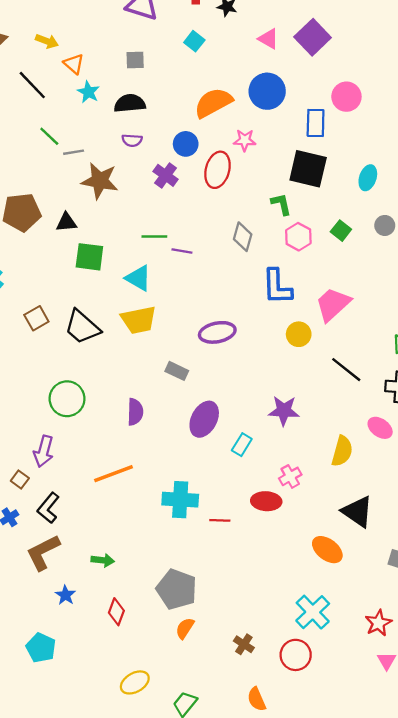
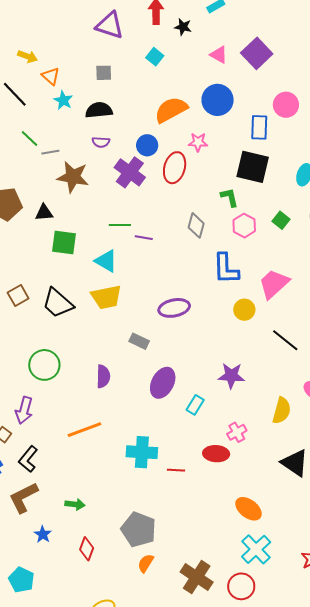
purple cross: (166, 175) -> (130, 172), size x1.4
orange ellipse: (327, 550) -> (249, 509), moved
brown cross: (244, 644) -> (197, 577), size x1.8

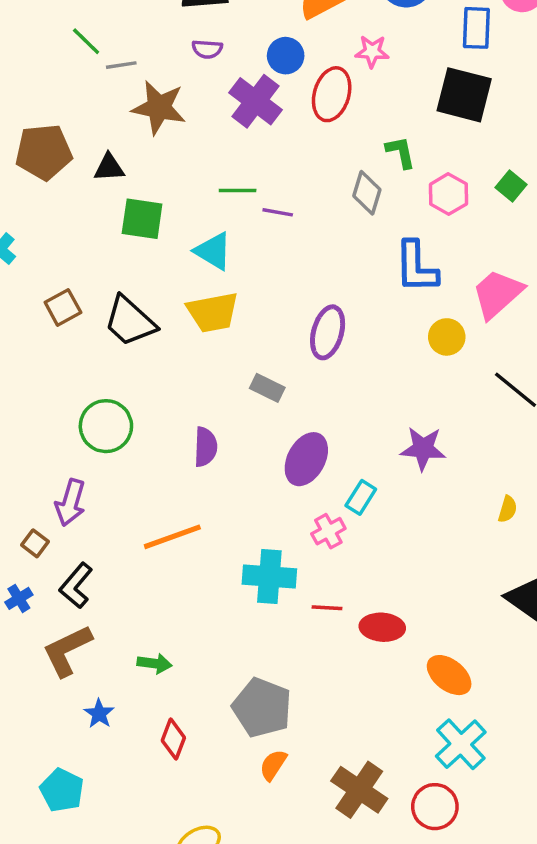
green L-shape: (229, 197) -> (401, 152), moved
purple ellipse: (174, 308) -> (328, 332), turned -64
yellow semicircle: (282, 411) -> (508, 509), size x0.6
pink cross: (237, 432) -> (328, 531), moved
red ellipse: (216, 454) -> (382, 627), moved

